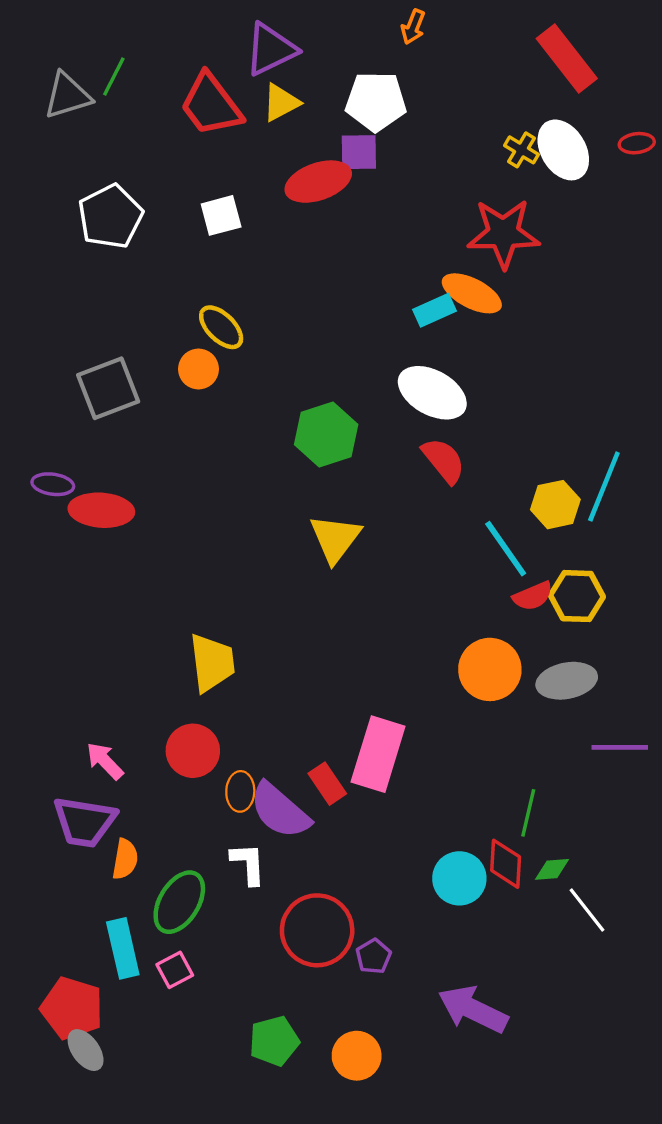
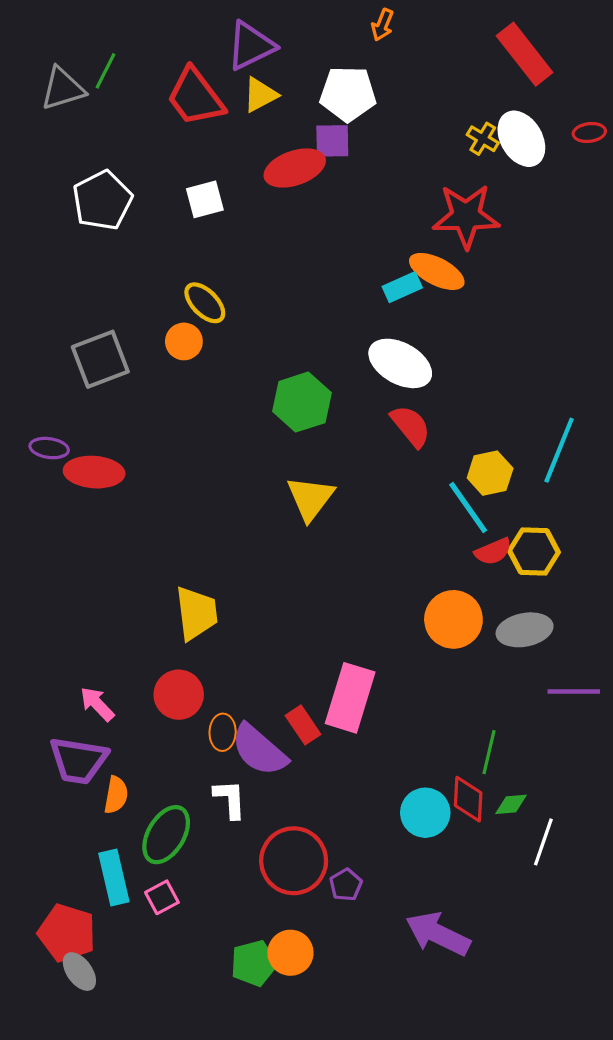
yellow hexagon: (555, 505) -> (490, 473), moved
white line: (587, 910) -> (543, 842), turned 57
orange circle: (357, 1056) -> (290, 953), moved

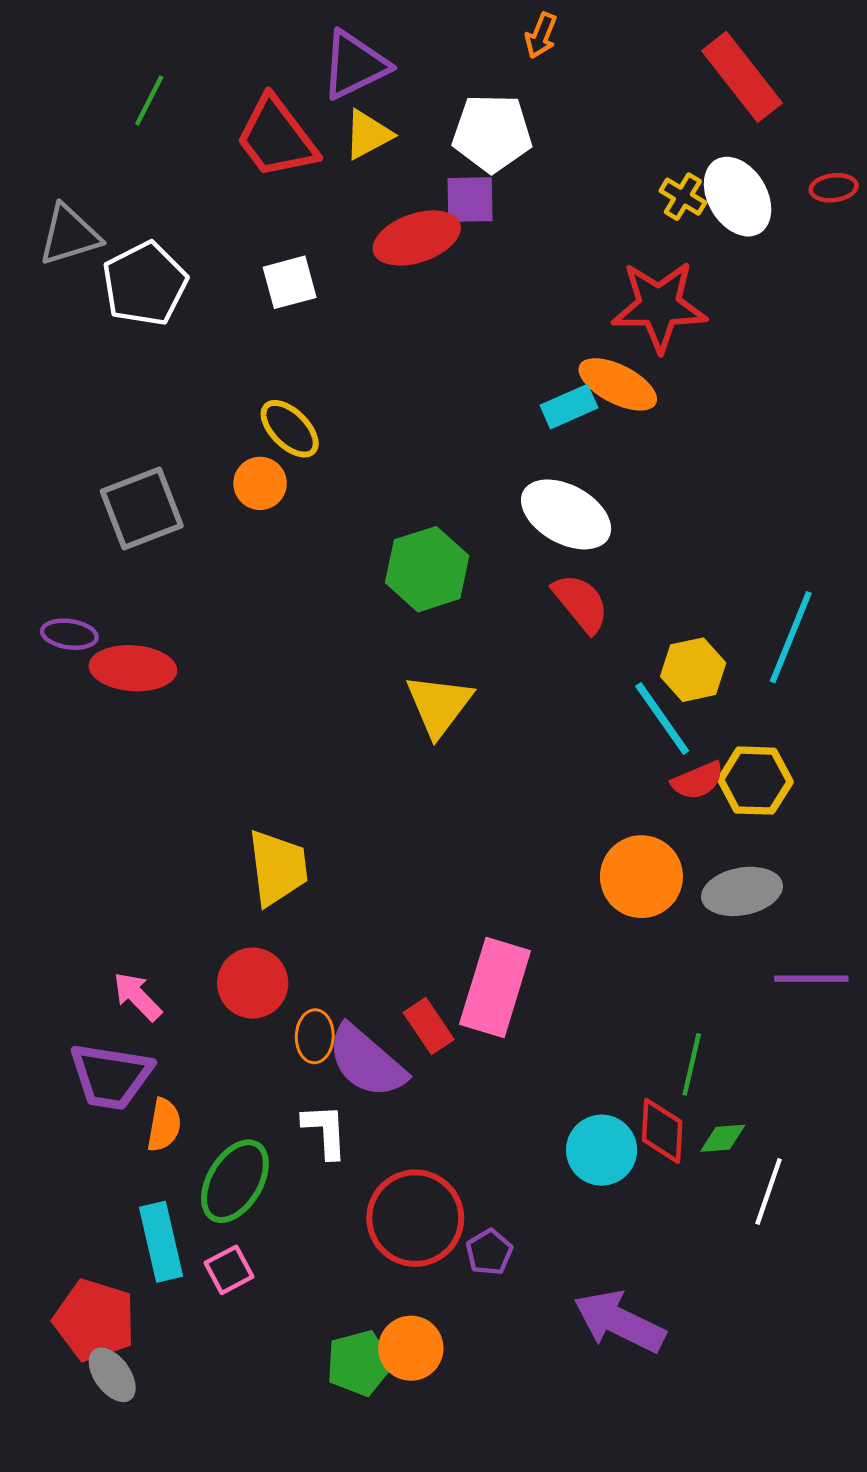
gray triangle: (63, 89) -> (69, 235), moved

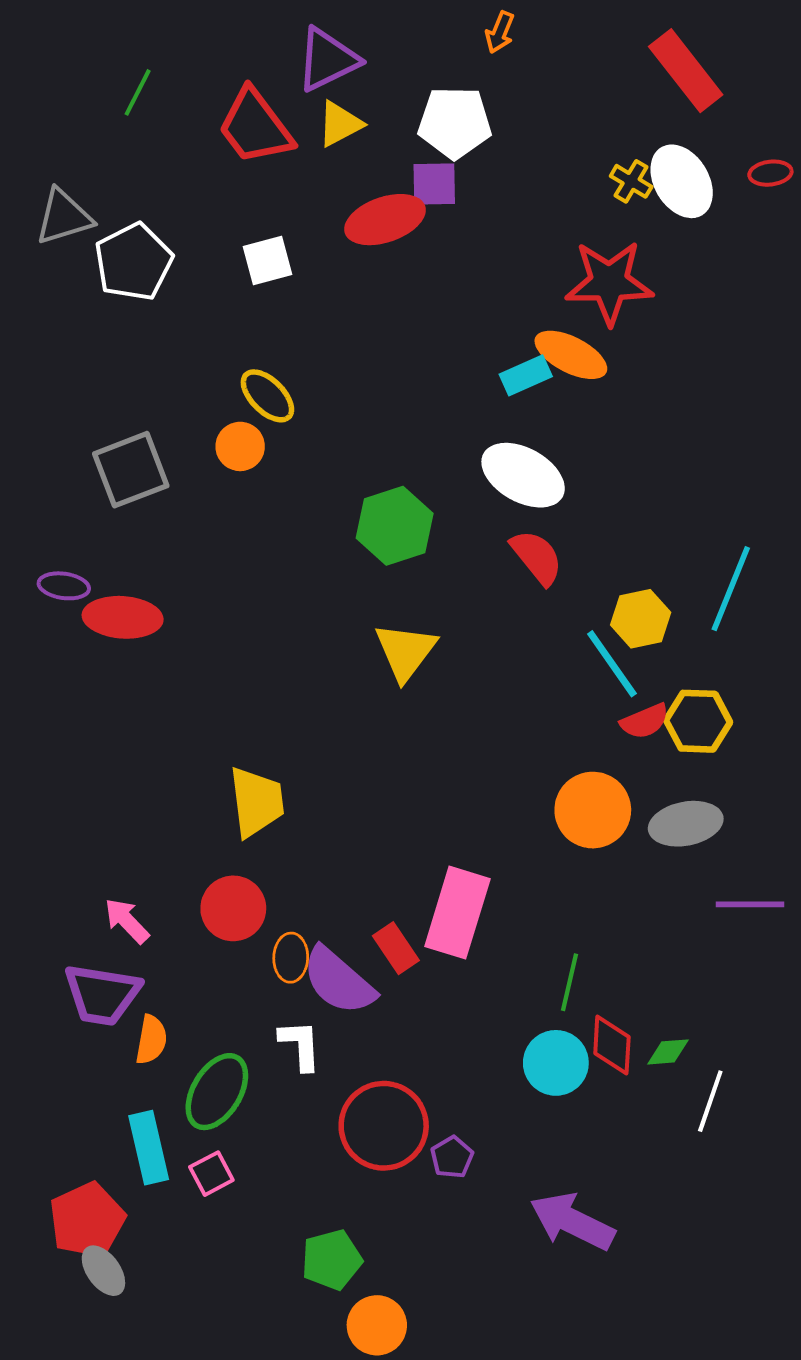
green line: (692, 1064) -> (570, 982), moved
red pentagon: (94, 1320) -> (87, 1220), turned 30
orange circle: (411, 1348) -> (377, 1325), moved

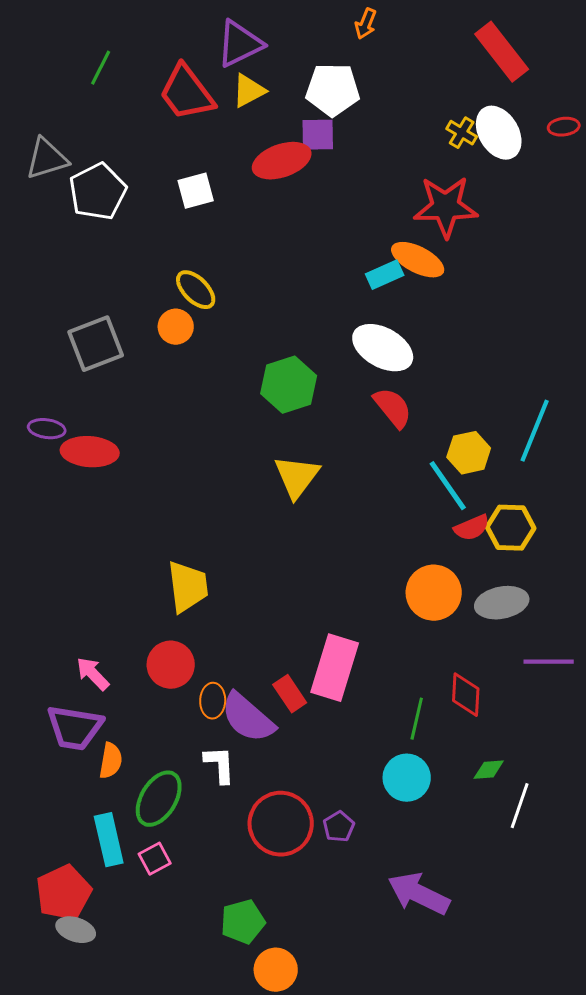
red diamond: (612, 1045) -> (466, 695), moved
purple pentagon: (452, 1157) -> (339, 827), moved
gray ellipse: (103, 1271) -> (76, 930), turned -36

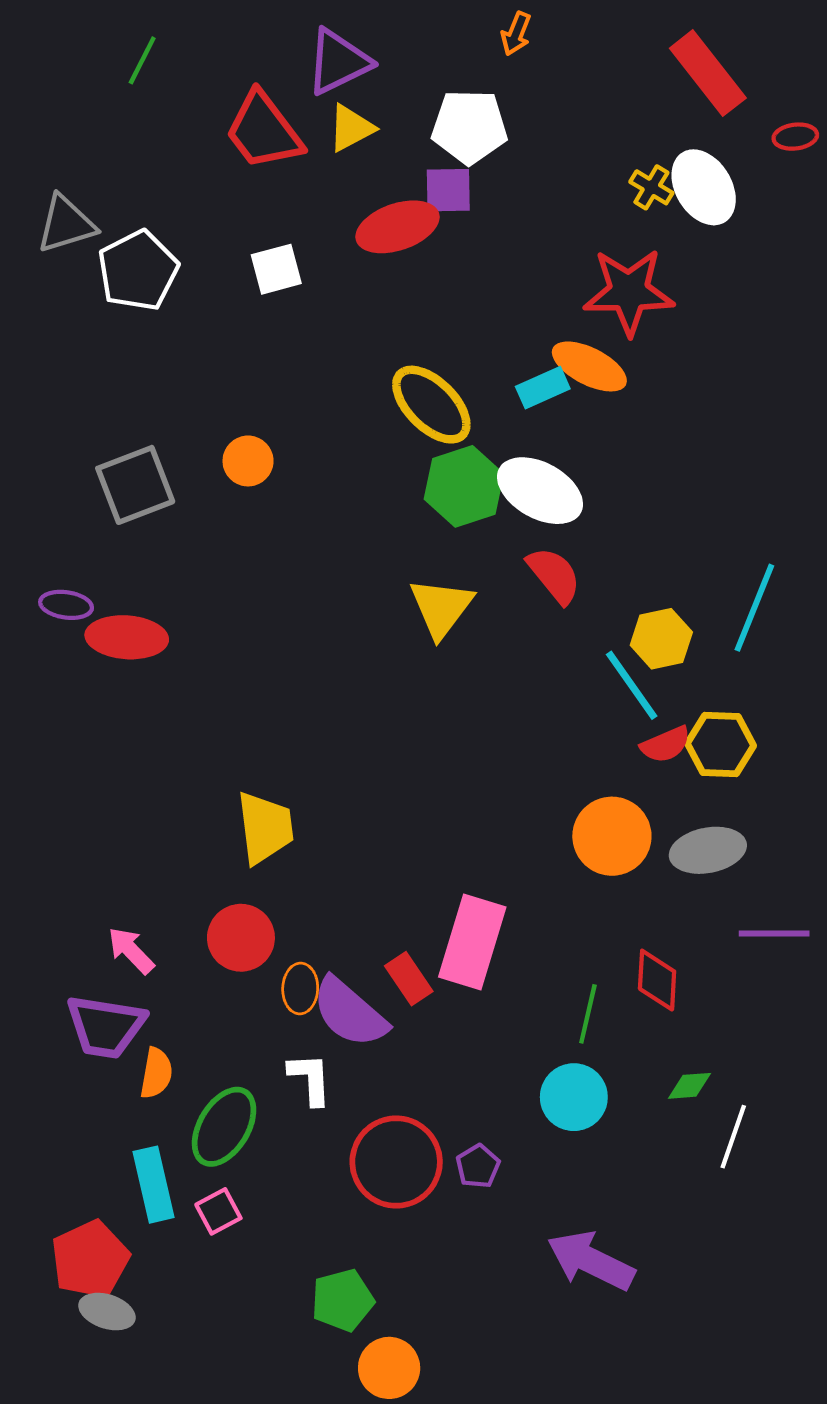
green line: (101, 68) -> (142, 60), moved
red ellipse: (564, 127) -> (795, 137), moved
yellow ellipse: (196, 290) -> (431, 405), moved, size x1.4
green hexagon: (289, 385) -> (464, 486), moved
yellow triangle: (297, 477) -> (441, 608), moved

